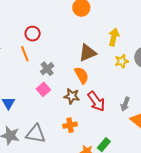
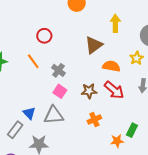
red circle: (33, 34) -> (44, 36), moved
yellow star: (122, 61) -> (137, 58), moved
orange semicircle: (82, 75) -> (111, 66), moved, turned -36
gray triangle: (36, 134) -> (54, 115), moved

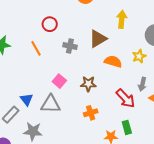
gray cross: (58, 70) -> (70, 46), moved, turned -32
red arrow: (114, 90) -> (125, 98), moved
green rectangle: (132, 130) -> (127, 127), turned -48

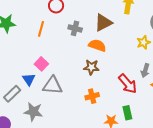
orange line: (36, 48) -> (41, 29), turned 42
orange semicircle: (113, 62) -> (97, 45), moved
pink square: (59, 81) -> (41, 64), moved

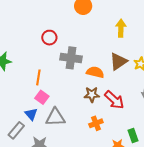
brown triangle: (103, 23) -> (118, 61), moved
gray cross: (75, 28) -> (71, 58), size x1.5
orange line: (41, 29) -> (38, 77), moved
red arrow: (128, 84) -> (114, 100), moved

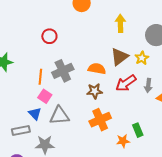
gray cross: (71, 58) -> (63, 71), moved, turned -30
red arrow: (114, 100) -> (126, 83), moved, turned 105
orange cross: (96, 123) -> (100, 120), size x1.5
gray rectangle: (16, 130) -> (21, 130), turned 42

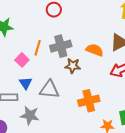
brown star: (95, 91) -> (73, 66), moved
pink square: (45, 96) -> (22, 60), moved

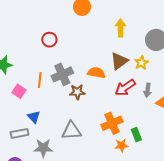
pink square: (22, 60) -> (19, 91), moved
gray triangle: (49, 90) -> (72, 131), moved
orange cross: (89, 101) -> (112, 123), moved

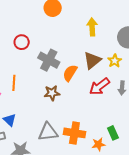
orange semicircle: (96, 73) -> (70, 73), turned -66
gray cross: (62, 74) -> (49, 60), moved, turned -35
orange cross: (112, 123) -> (74, 133), moved, turned 35

